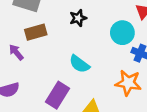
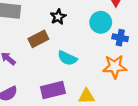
brown rectangle: (36, 32) -> (38, 39), moved
purple rectangle: (57, 95) -> (53, 90), turned 55

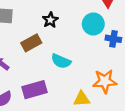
orange star: (115, 67) -> (105, 81), moved
purple rectangle: (53, 90) -> (34, 90), moved

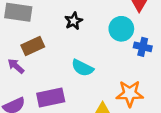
brown rectangle: (31, 43) -> (33, 46), moved

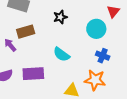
blue cross: (143, 47) -> (103, 56), moved

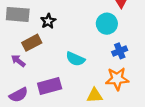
black star: (60, 17) -> (48, 21), moved
blue cross: (103, 56) -> (120, 51), turned -32

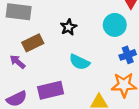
black star: (48, 21) -> (69, 27), moved

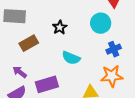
purple arrow: (18, 62) -> (20, 72), moved

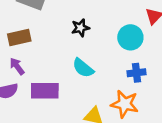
brown rectangle: (29, 43) -> (19, 38), moved

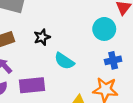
black star: (80, 28) -> (42, 37), moved

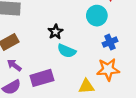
black star: (42, 37) -> (56, 32), moved

